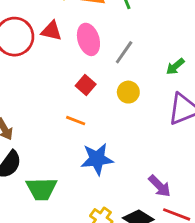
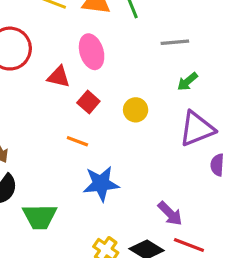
red triangle: (51, 31) -> (59, 77), moved
gray line: (124, 52) -> (175, 42), moved, turned 50

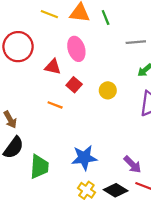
orange line: (77, 141) -> (55, 105), moved
blue star: (101, 184) -> (84, 158), moved
green trapezoid: (40, 217) -> (39, 167), turned -85

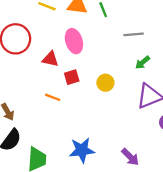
red square: (74, 85) -> (72, 77), turned 32

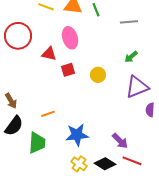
gray line: (134, 34) -> (129, 22), moved
orange line: (53, 97) -> (48, 114), moved, turned -40

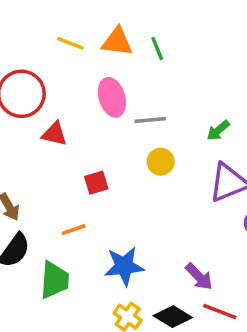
gray line: (129, 22) -> (150, 120), moved
red triangle: (49, 54) -> (54, 134), moved
red square: (68, 70) -> (96, 183), moved

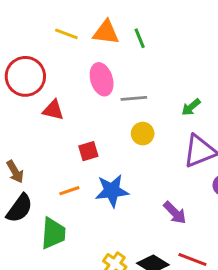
blue star: (124, 266) -> (112, 191), moved
purple arrow: (199, 277) -> (175, 213), moved

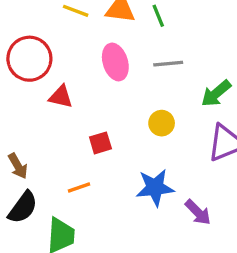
gray line: (134, 98) -> (168, 64), moved
green arrow: (191, 107) -> (216, 93), size x1.4
blue star: (112, 191) -> (155, 188), moved

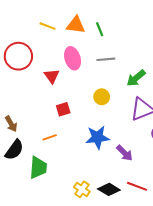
red triangle: (61, 97) -> (52, 76), moved, turned 42

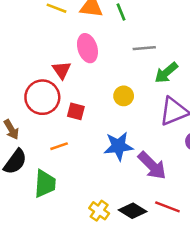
red circle: (18, 56) -> (42, 97), moved
gray line: (106, 59) -> (144, 48), moved
red square: (63, 109) -> (76, 111), turned 32
purple arrow: (125, 153) -> (152, 166), size x1.4

